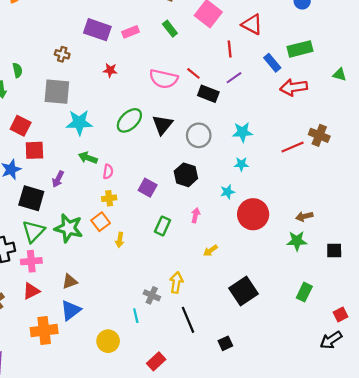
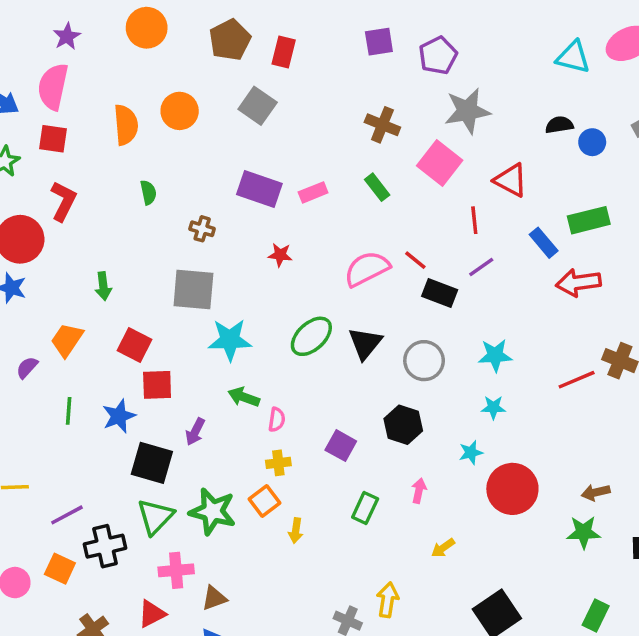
green semicircle: (17, 70) -> (148, 192), moved
pink semicircle: (164, 79) -> (367, 269), turned 140
pink cross: (31, 261) -> (176, 570), moved

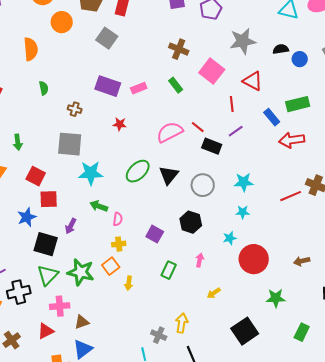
orange circle: (180, 111) -> (62, 22), moved
gray star: (467, 111) -> (243, 41), moved
green star: (584, 532) -> (276, 298), moved

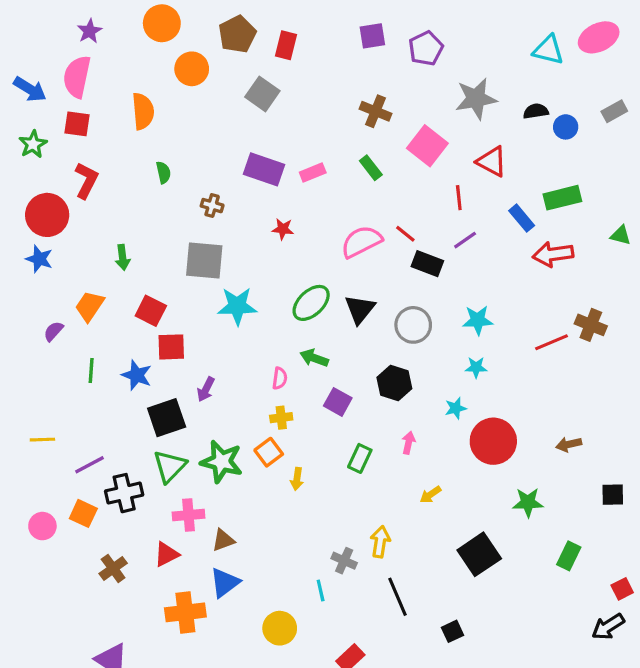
green arrow: (99, 206) -> (314, 358), moved
blue star: (27, 217) -> (137, 375), turned -30
black square: (46, 244) -> (167, 418), turned -35

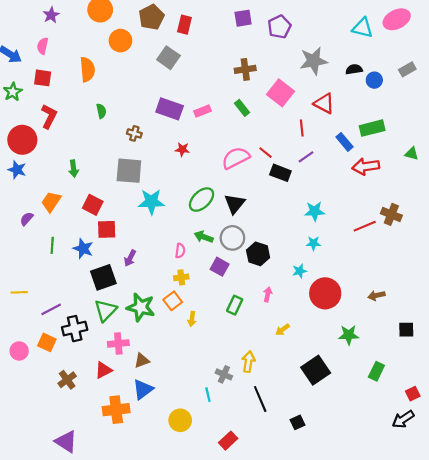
pink semicircle: (77, 77) -> (43, 46), size x0.6
brown cross: (376, 111) -> (245, 69), turned -30
gray circle: (413, 325) -> (232, 238), moved

